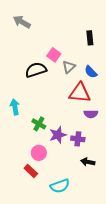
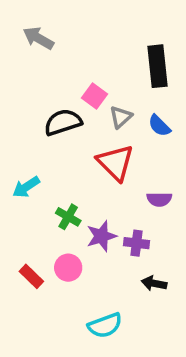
black rectangle: (90, 38) -> (158, 66), size x1.6
red triangle: (80, 93) -> (115, 163), moved, turned 40
cyan arrow: (15, 107) -> (26, 187), turned -112
red rectangle: (31, 171) -> (31, 276), moved

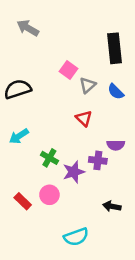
black semicircle: (63, 122) -> (18, 89), moved
red triangle: (115, 163) -> (84, 118), size x0.6
purple cross: (136, 243) -> (98, 160), moved

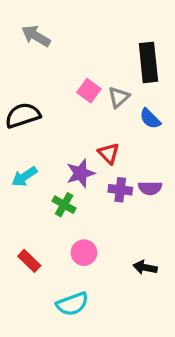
gray triangle: (88, 85) -> (119, 97), moved
purple cross: (98, 160) -> (120, 190), moved
purple star: (74, 172) -> (81, 173), moved
pink circle: (49, 195) -> (84, 253), moved
cyan semicircle: (76, 237) -> (72, 304), moved

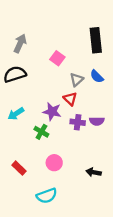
gray arrow: (36, 36) -> (20, 43), moved, turned 84
gray triangle: (119, 97) -> (77, 80), moved
purple star: (81, 173) -> (52, 112), turned 30

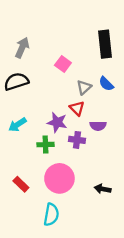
purple semicircle: (97, 121) -> (98, 126), moved
purple cross: (78, 122) -> (77, 140), moved
green cross: (41, 132) -> (45, 145), turned -32
pink circle: (54, 163) -> (59, 178), size x1.6
cyan semicircle: (47, 196) -> (51, 215), turned -60

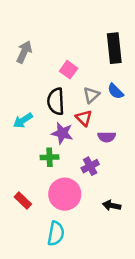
black semicircle: (16, 81) -> (56, 101), moved, turned -75
cyan arrow: (17, 125) -> (23, 120), moved
purple cross: (77, 140) -> (90, 166), moved, turned -35

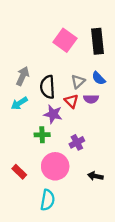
gray arrow: (24, 52) -> (23, 76), moved
pink square: (69, 70) -> (65, 40), moved, size x1.5
purple semicircle: (107, 137) -> (91, 99), moved

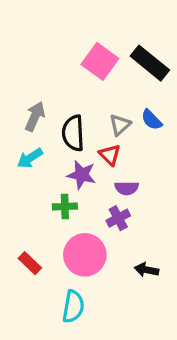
black rectangle: (98, 41) -> (150, 63), turned -45
purple semicircle: (91, 99) -> (127, 188), moved

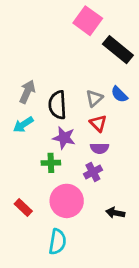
pink square: (100, 61) -> (88, 21), moved
red triangle: (110, 155) -> (98, 123), moved

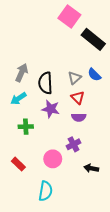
green cross: (51, 163) -> (26, 127), moved
purple cross: (93, 172) -> (74, 144), moved
pink circle: (67, 201) -> (53, 159), size x0.7

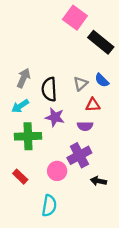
red triangle: (78, 98) -> (93, 105), moved, turned -48
green cross: (26, 127) -> (28, 136), size x1.6
purple cross: (74, 144) -> (79, 155), size x1.5

